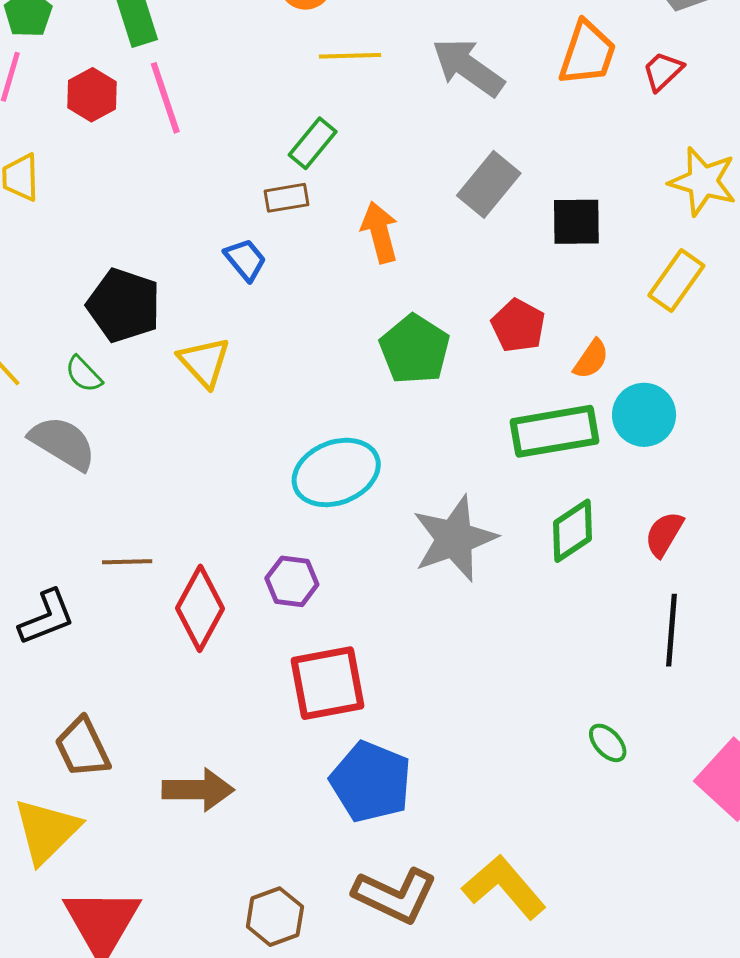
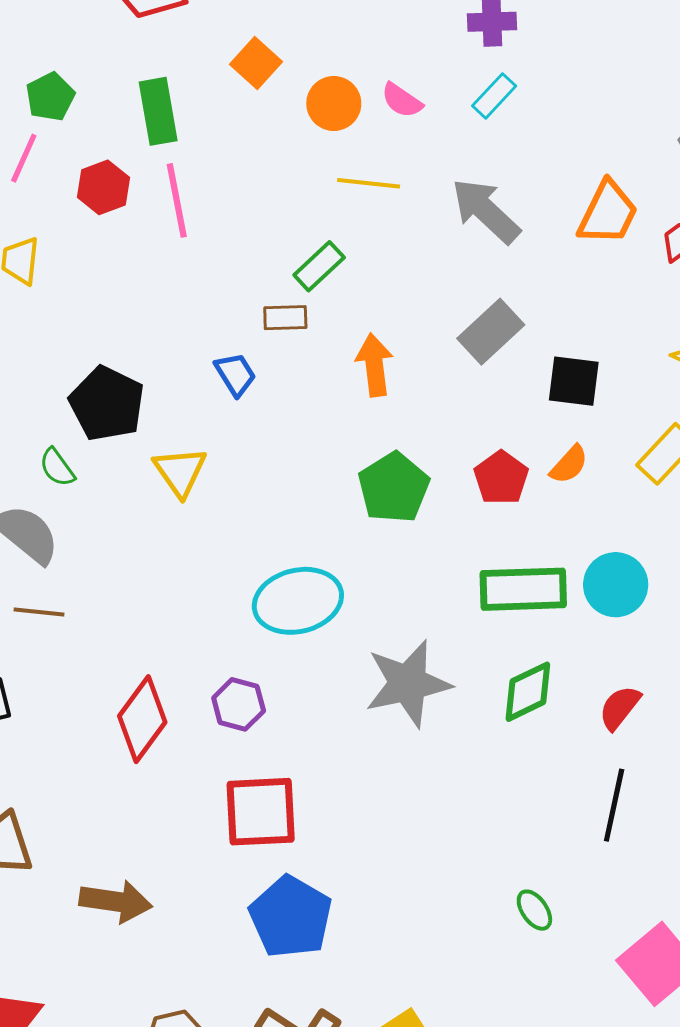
orange semicircle: (591, 359) -> (569, 465), moved
brown line: (127, 562) -> (39, 612), moved

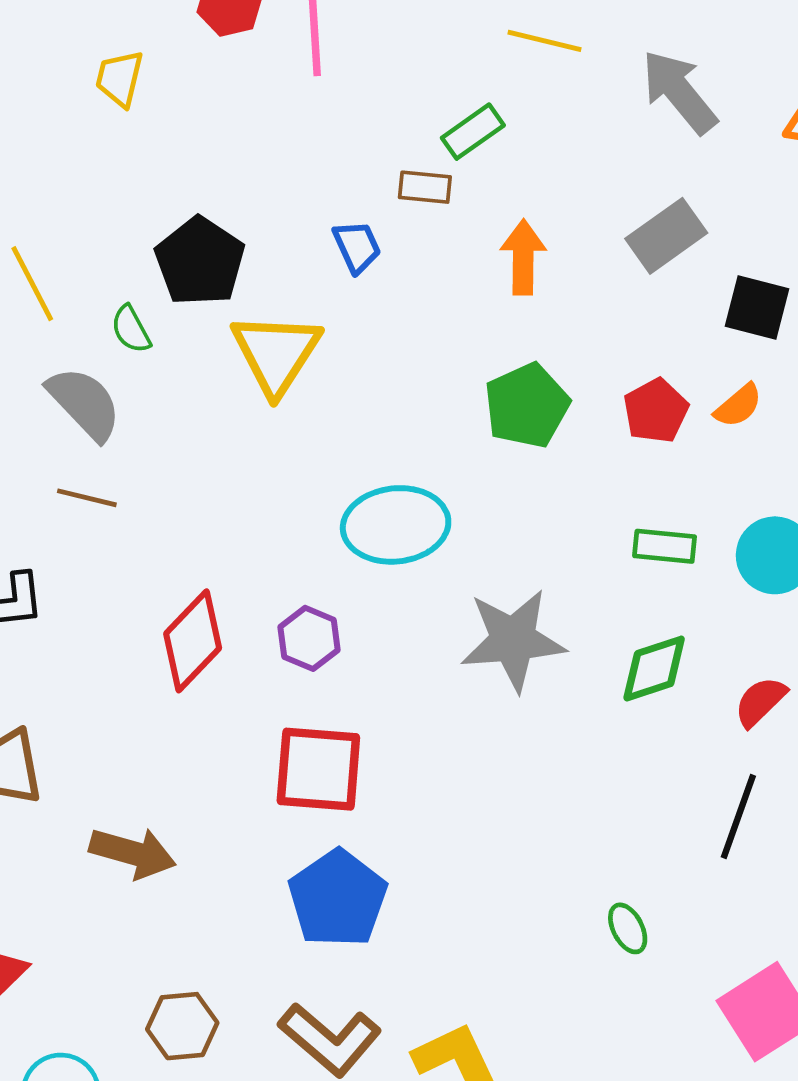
yellow triangle: (180, 472) -> (276, 353), size x1.4
green rectangle: (523, 589) -> (665, 546), size x0.6

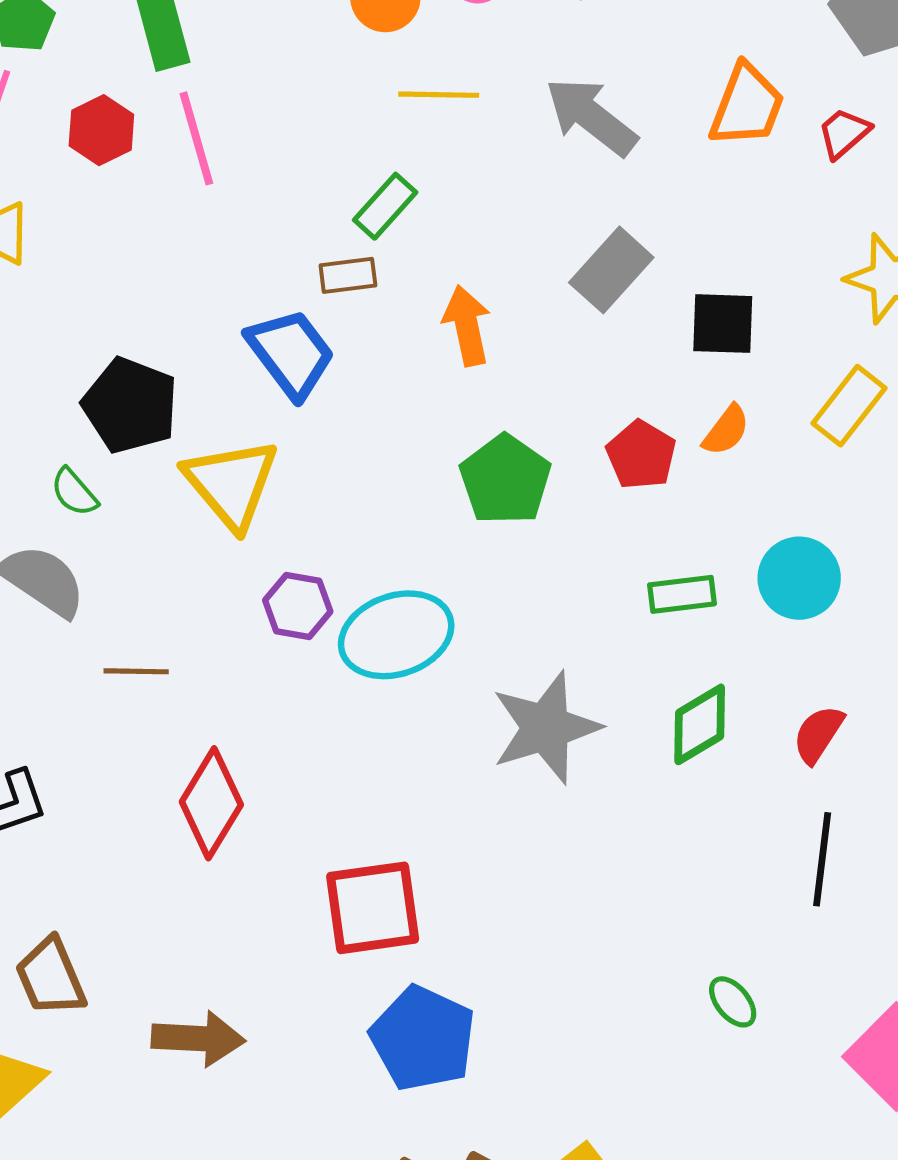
blue trapezoid: (357, 247) -> (291, 353), size x1.6
brown line: (87, 498) -> (136, 671), moved
purple hexagon: (309, 638) -> (298, 606), moved

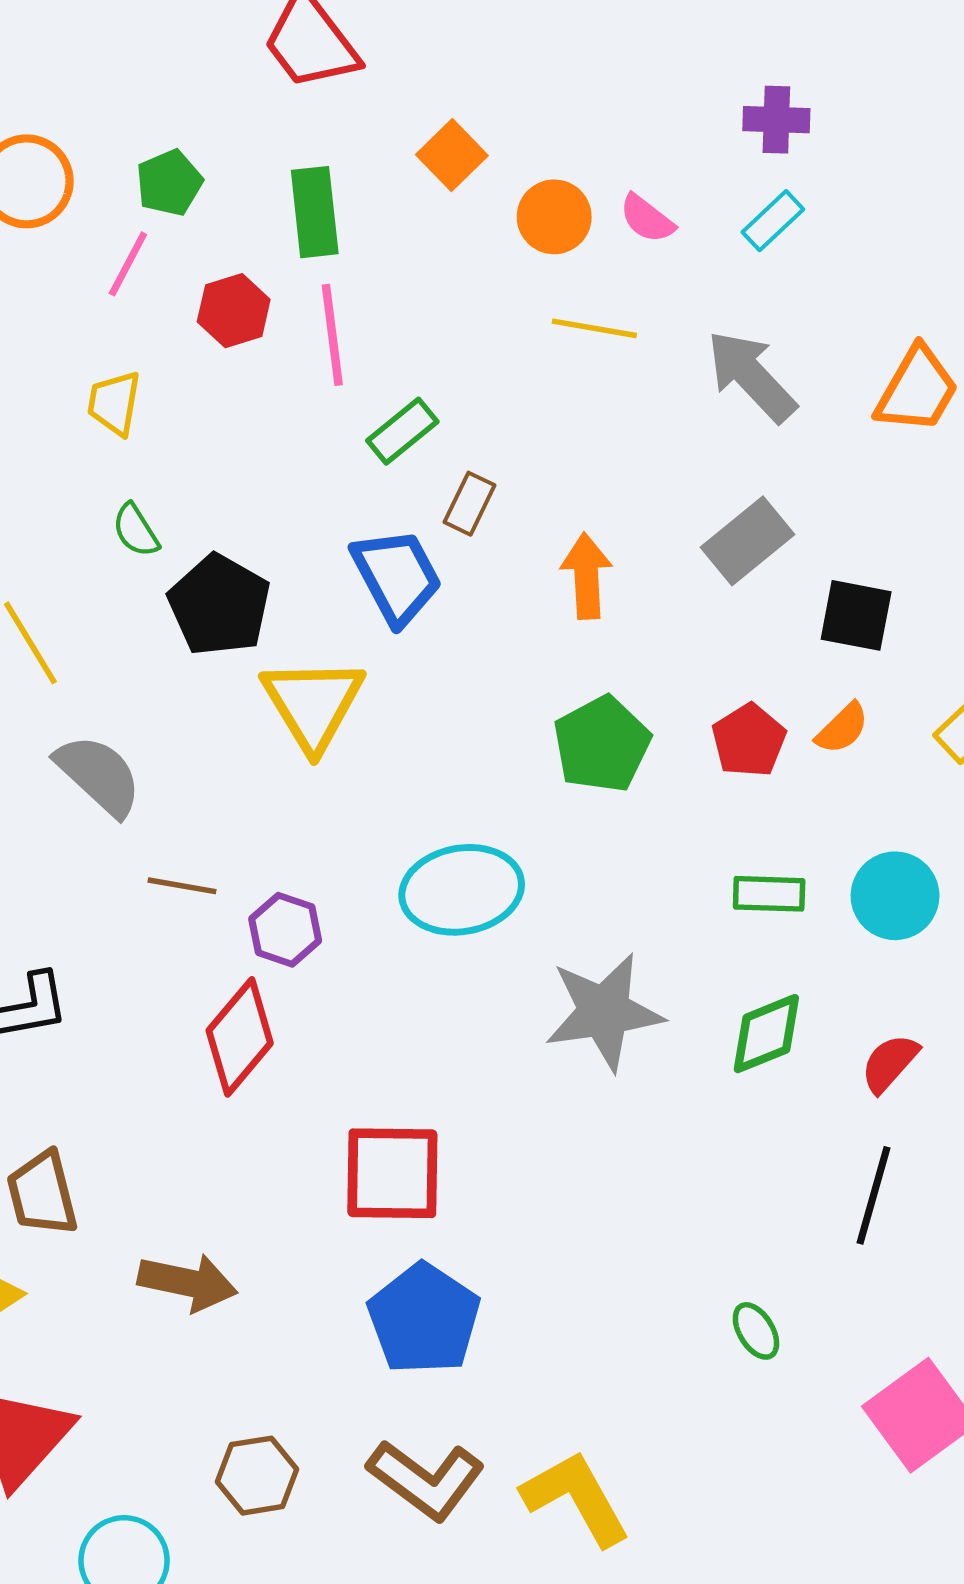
green rectangle: (385, 206) -> (402, 431), moved
brown rectangle: (348, 275) -> (469, 504), turned -66
green semicircle: (74, 492) -> (136, 530), moved
purple hexagon: (298, 606) -> (285, 930), moved

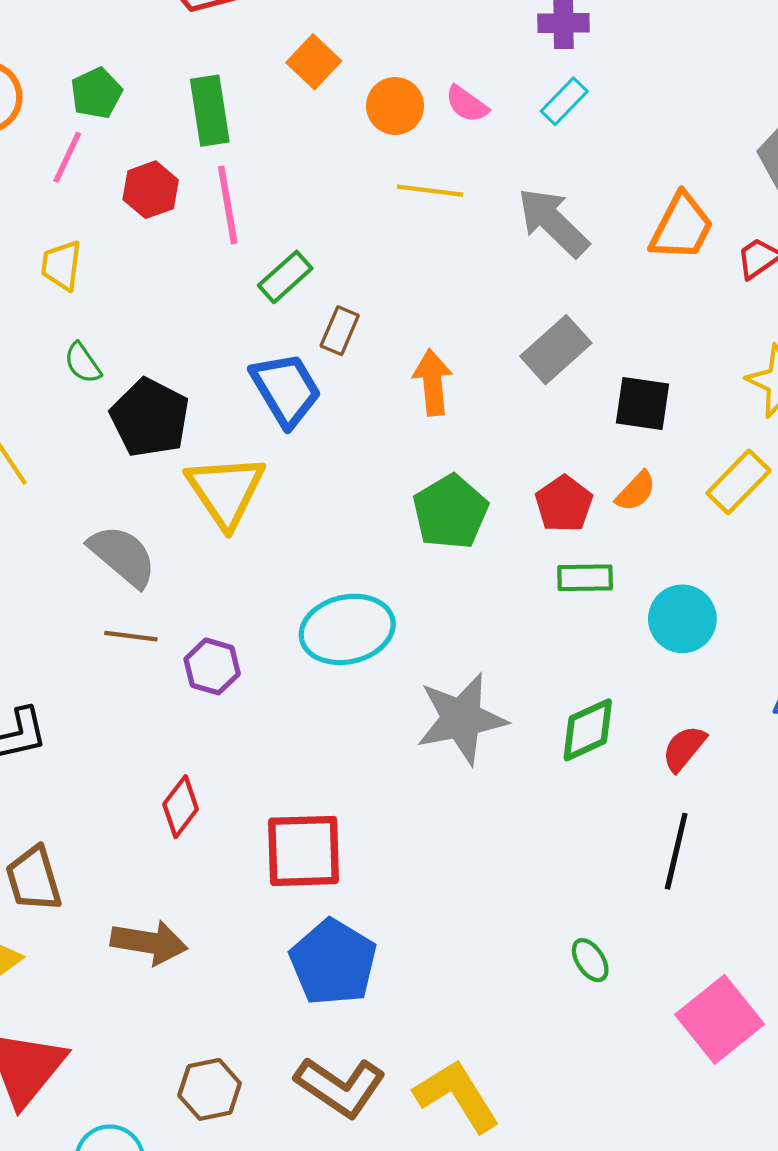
gray semicircle: (99, 775) -> (123, 556), moved
green rectangle: (769, 894) -> (585, 578), moved
red diamond: (240, 1037) -> (181, 807), moved, size x0.7

